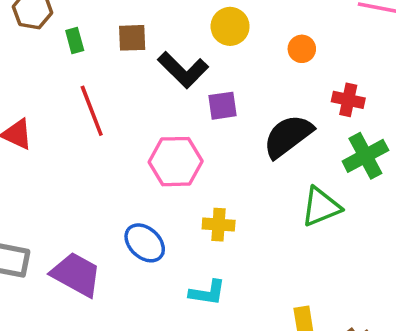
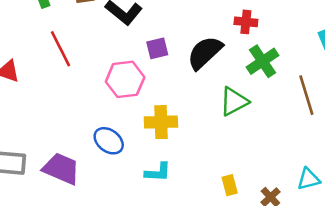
purple square: (223, 106) -> (157, 48), moved
yellow cross: (219, 225) -> (161, 122), size x1.4

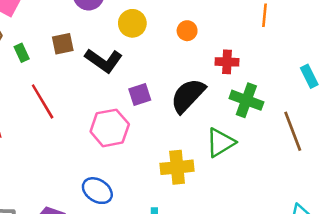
green cross: (263, 61) -> (246, 100), turned -32
yellow cross: (161, 122) -> (177, 167), moved

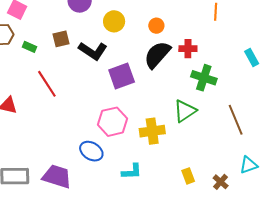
green rectangle: (22, 53) -> (29, 47), turned -40
purple square: (140, 94) -> (122, 76), size x1.5
black semicircle: (188, 96) -> (157, 55), moved
pink hexagon: (110, 128) -> (112, 122), moved
brown line: (293, 131) -> (236, 120), moved

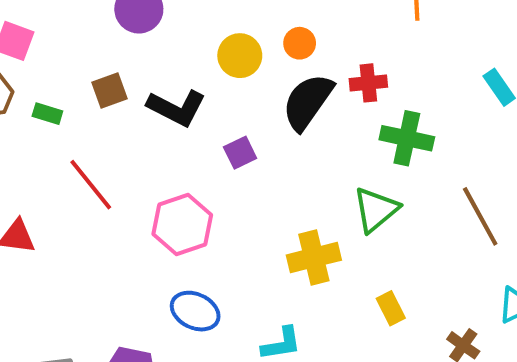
yellow circle: (114, 21) -> (240, 56), moved
purple square: (122, 76) -> (240, 153), size x0.6
pink hexagon: (112, 122) -> (182, 225), moved
yellow rectangle: (188, 176) -> (391, 308), moved

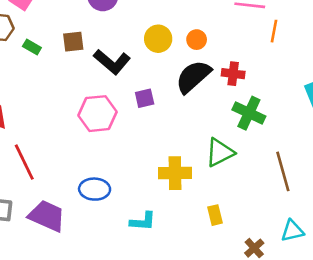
red line: (91, 185) -> (24, 162), moved
pink hexagon: (182, 225) -> (98, 114), moved
blue ellipse: (195, 311) -> (95, 189), turned -36

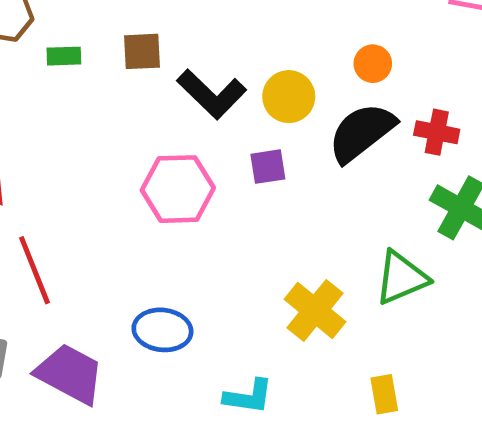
yellow circle: (158, 39) -> (289, 97), moved
green rectangle: (32, 47) -> (64, 56), turned -36
yellow cross: (175, 173) -> (315, 310), turned 36

